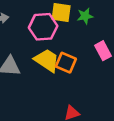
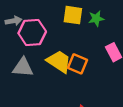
pink hexagon: (43, 27) -> (32, 32), moved

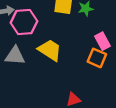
orange square: (78, 64) -> (97, 58), moved

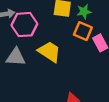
orange square: (97, 58) -> (83, 31), moved

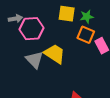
gray triangle: (16, 57) -> (35, 60), moved, turned 42

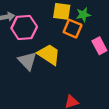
orange square: (86, 35) -> (73, 29), moved

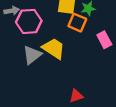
gray triangle: (27, 61) -> (32, 55), turned 36

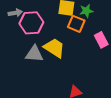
gray triangle: (32, 55) -> (34, 54), turned 42

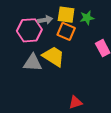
gray arrow: (15, 13) -> (45, 20), moved
orange square: (76, 24) -> (66, 31), moved

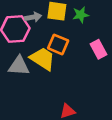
orange square: (66, 31) -> (58, 44), moved

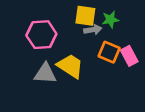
gray arrow: (33, 17) -> (93, 30), moved
orange square: (58, 44) -> (109, 52), moved

